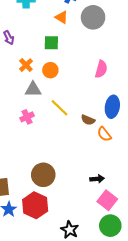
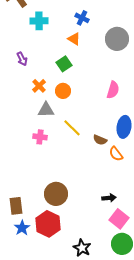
gray circle: (93, 17) -> (117, 39), moved
green square: (51, 43) -> (64, 64), turned -35
pink cross: (27, 117) -> (40, 137), turned 32

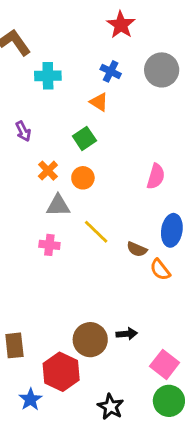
gray circle: (117, 39) -> (162, 70), moved
brown circle: (56, 194) -> (90, 340), moved
black arrow: (109, 198) -> (127, 334), moved
blue star: (22, 228) -> (30, 399), moved

